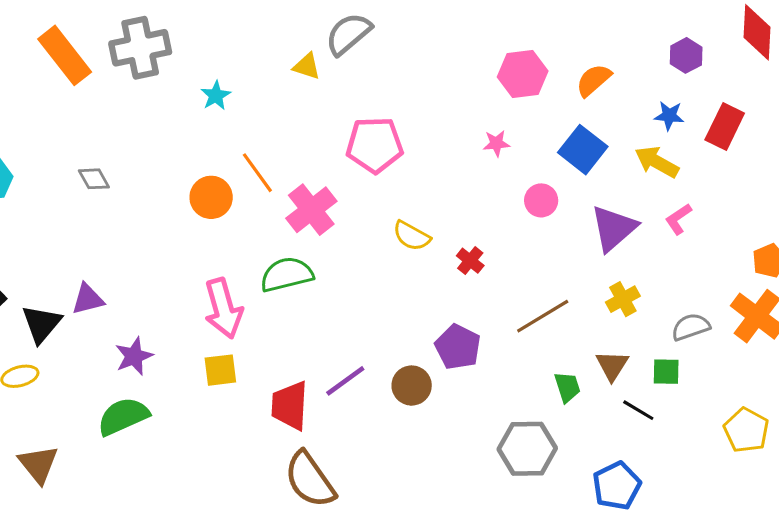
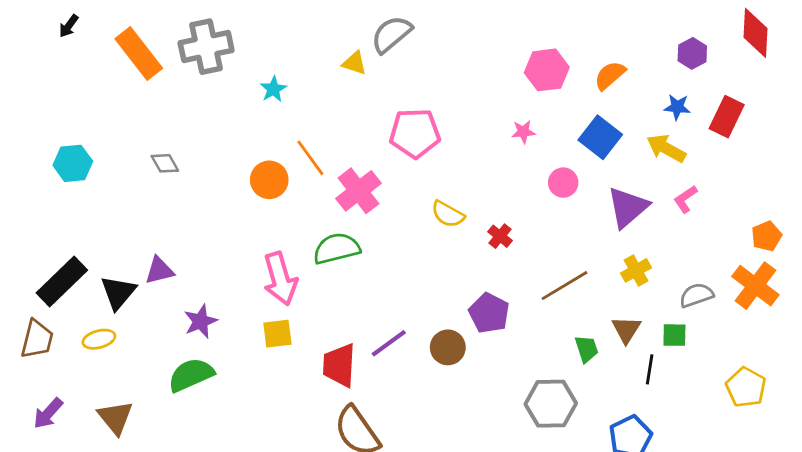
black line: (638, 410) -> (650, 369), turned 68

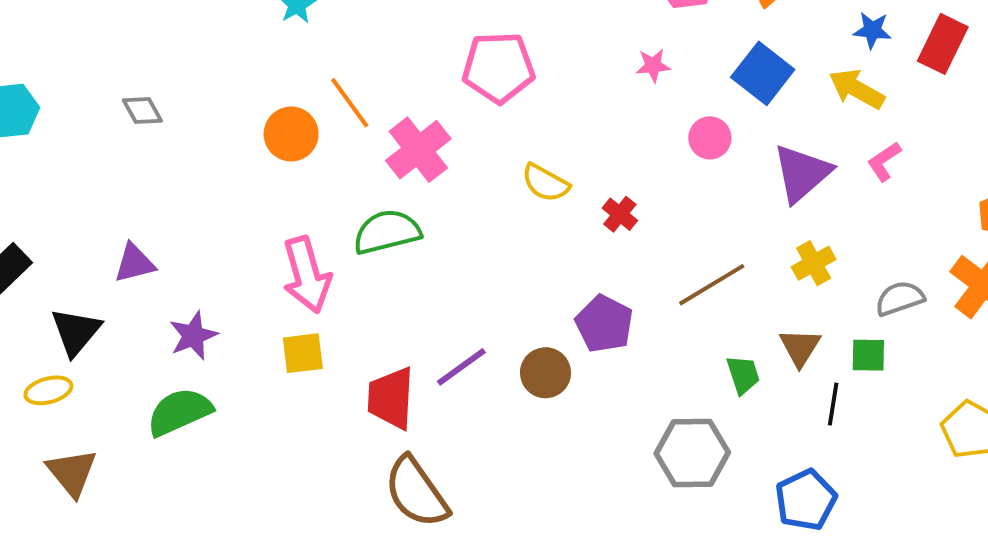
black triangle: (118, 292) -> (76, 332), moved
yellow ellipse: (99, 339) -> (48, 390), moved

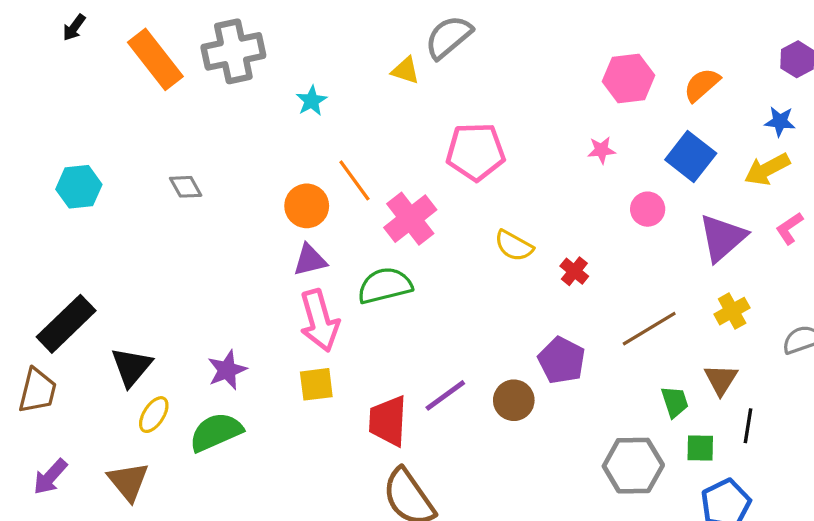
yellow arrow: (857, 89) -> (767, 169), turned -57
purple triangle: (135, 263) -> (310, 260), moved
green square: (868, 355) -> (700, 448), moved
yellow ellipse: (48, 390) -> (154, 415), moved, turned -42

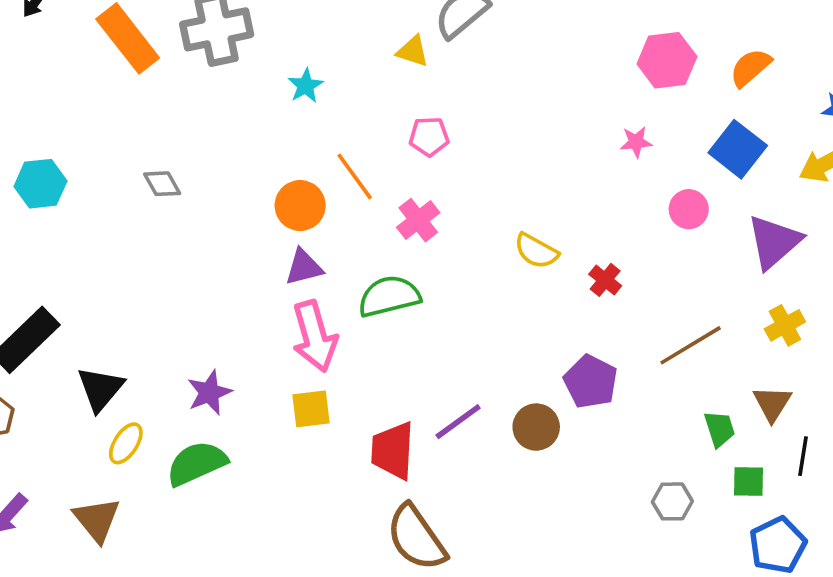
pink pentagon: (476, 152) -> (429, 137), moved, size x0.6
pink cross: (410, 219) -> (418, 220), size x0.7
gray hexagon: (633, 466) -> (672, 501), size x0.6

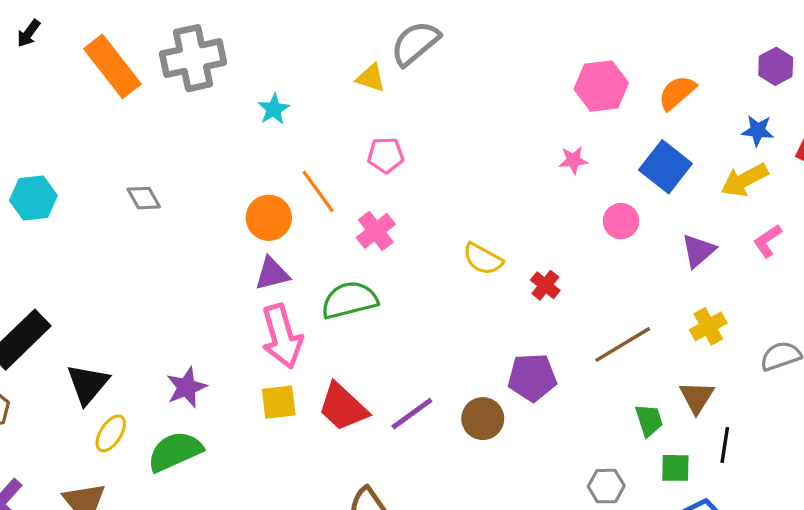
purple triangle: (774, 242) -> (698, 251), size x0.7
purple pentagon: (591, 382) -> (532, 377), turned -30
red trapezoid: (393, 451) -> (343, 407), moved, turned -50

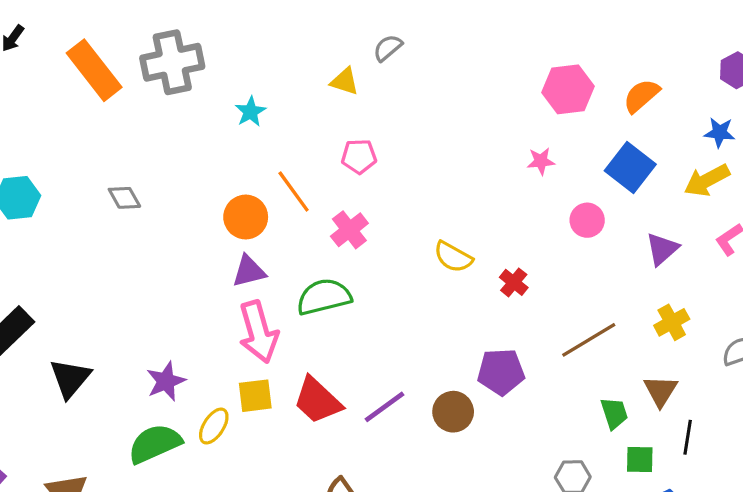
gray semicircle: (415, 43) -> (388, 48), size x0.6
yellow ellipse: (111, 433) -> (214, 426), moved

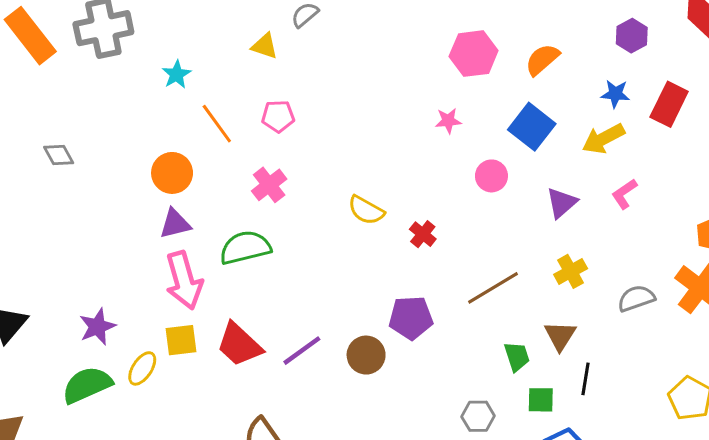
orange line: (294, 191) -> (217, 124), moved

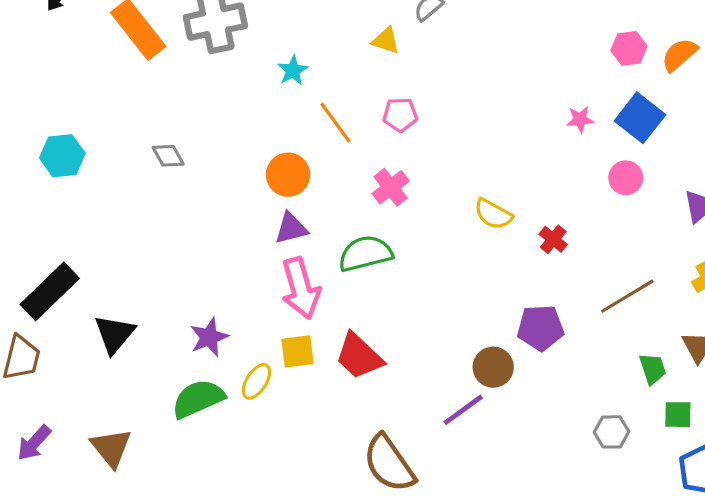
pink hexagon: (474, 54) -> (629, 48), moved, size x0.7
blue square: (532, 127) -> (640, 118), moved
purple line: (302, 351) -> (463, 410), moved

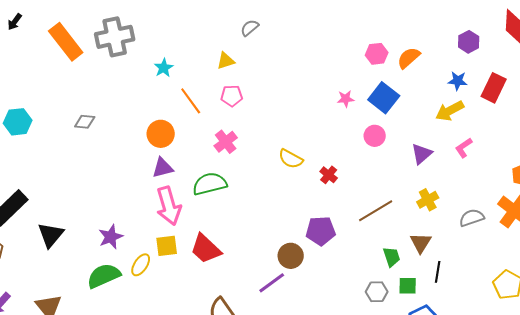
yellow triangle: (386, 41) -> (226, 61), moved, turned -36
gray diamond: (168, 156) -> (85, 122), turned -55
gray hexagon: (612, 432) -> (377, 292), moved

